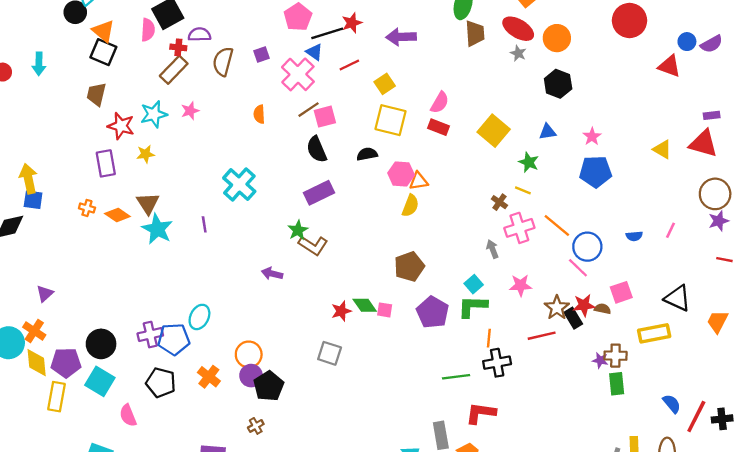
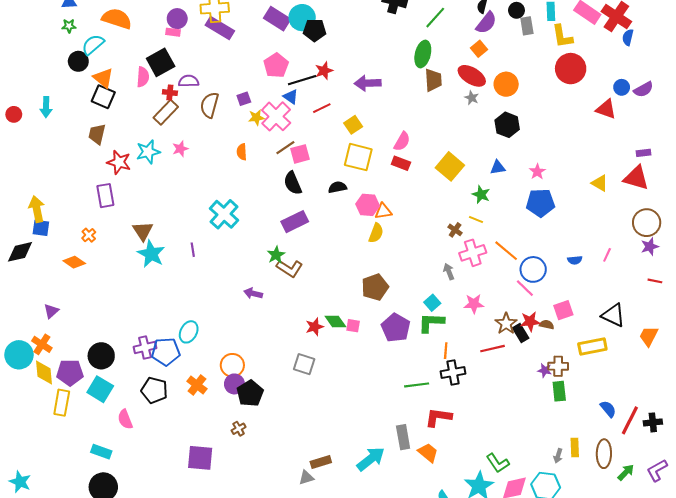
yellow star: (146, 154) -> (256, 117), moved
orange cross: (87, 208) -> (89, 235), turned 32
orange diamond: (117, 215) -> (74, 262), moved

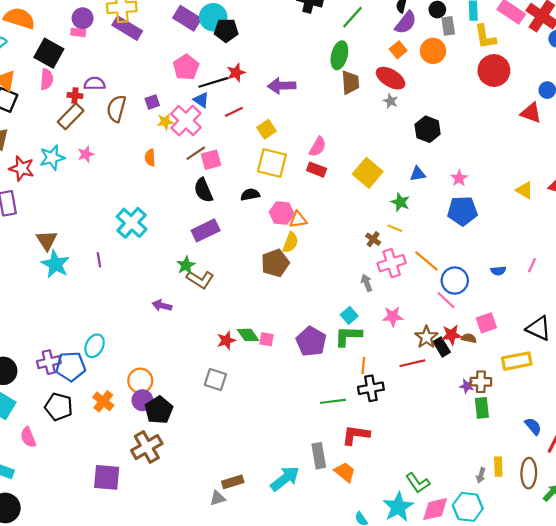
black square: (161, 62) -> (49, 53), moved, turned -32
orange circle: (506, 84) -> (433, 51), moved
brown pentagon: (375, 287) -> (275, 263), moved
brown cross: (239, 429) -> (147, 447), size x2.0

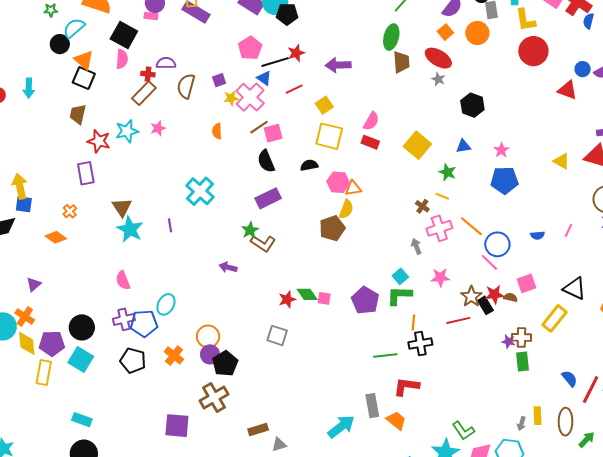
yellow rectangle: (517, 361) -> (555, 318), turned -40
pink semicircle: (28, 437) -> (123, 280), moved
brown rectangle: (233, 482) -> (258, 430), moved

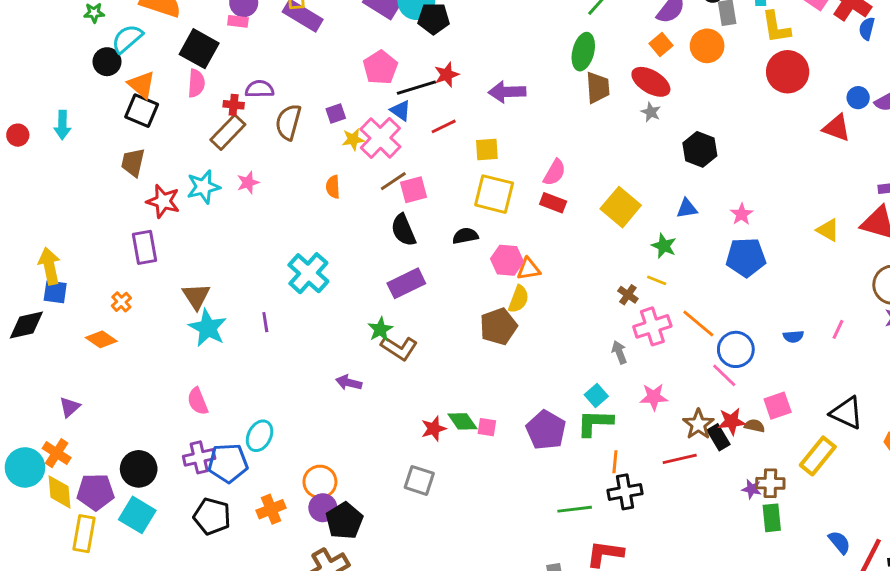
yellow square: (324, 105) -> (487, 149), turned 30
orange cross: (174, 355) -> (271, 509), turned 30

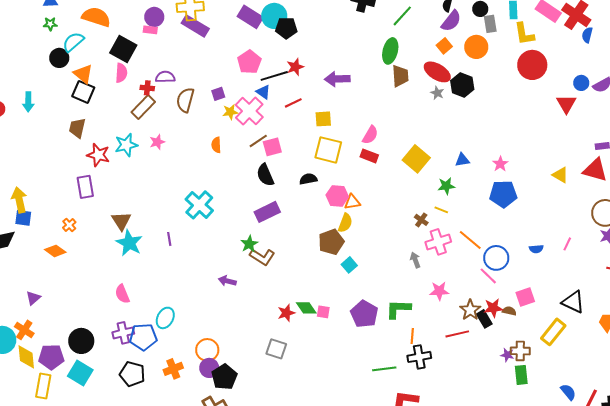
red triangle: (837, 128) -> (566, 104), turned 40
black hexagon: (700, 149) -> (462, 85), moved
green star: (664, 246) -> (446, 186), turned -30
cyan square: (596, 396) -> (349, 265), moved

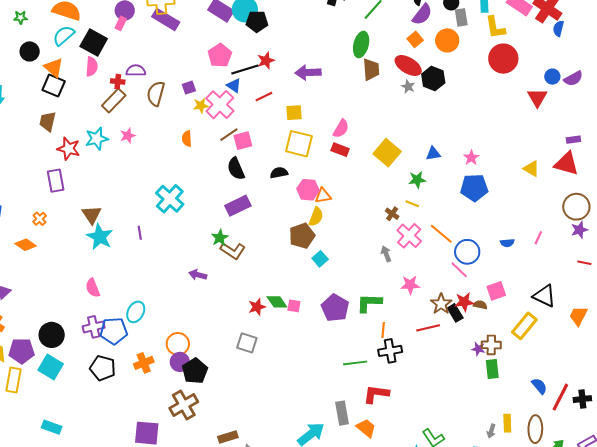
pink rectangle: (150, 30) -> (121, 23), turned -72
cyan semicircle: (73, 42) -> (64, 35), moved
pink cross: (438, 242) -> (409, 236), turned -30

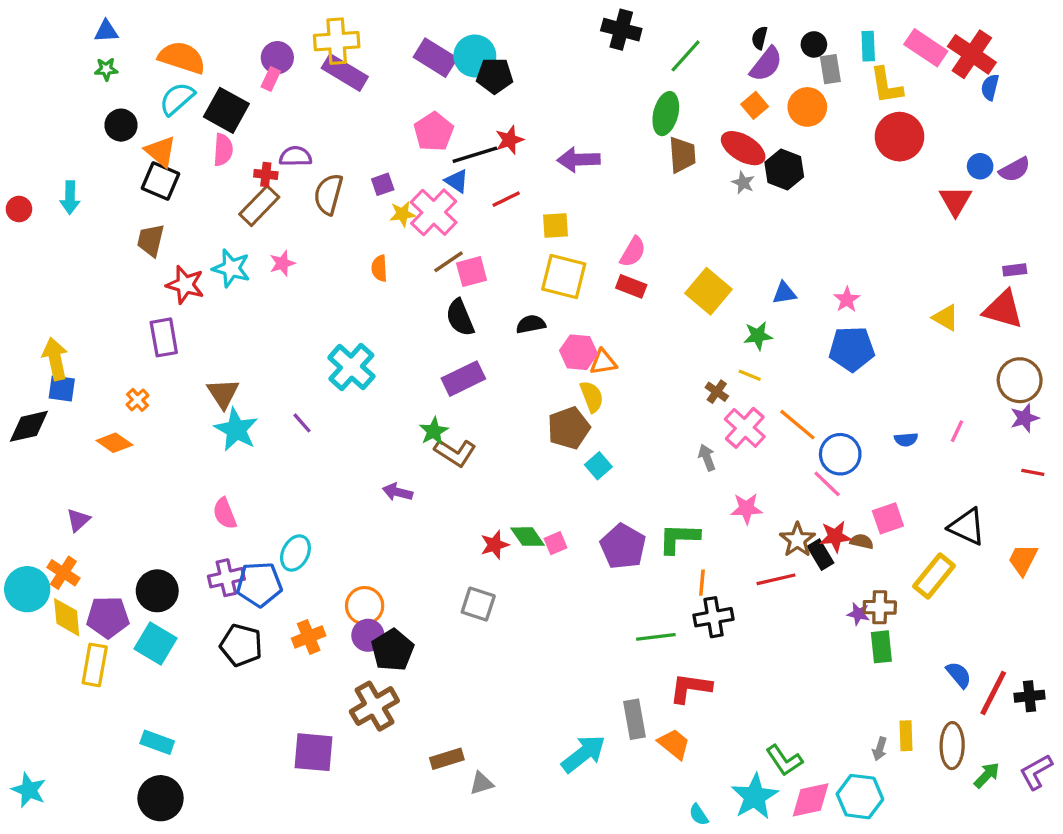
cyan star: (97, 139) -> (231, 268), turned 30
yellow semicircle: (316, 217) -> (592, 397), turned -42
purple line: (140, 233) -> (302, 423), turned -32
pink square: (294, 306) -> (555, 543), turned -32

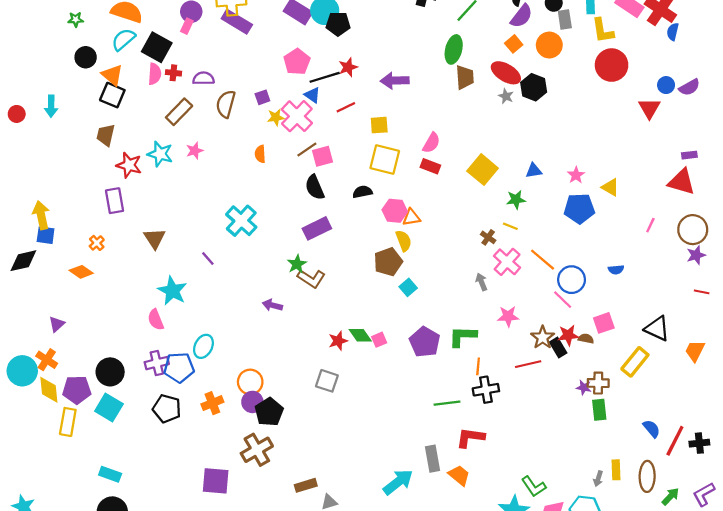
red cross: (266, 174) -> (173, 73), moved
yellow triangle: (946, 318) -> (610, 187), moved
cyan star: (236, 430) -> (172, 291), moved
pink line: (957, 431) -> (650, 225), moved

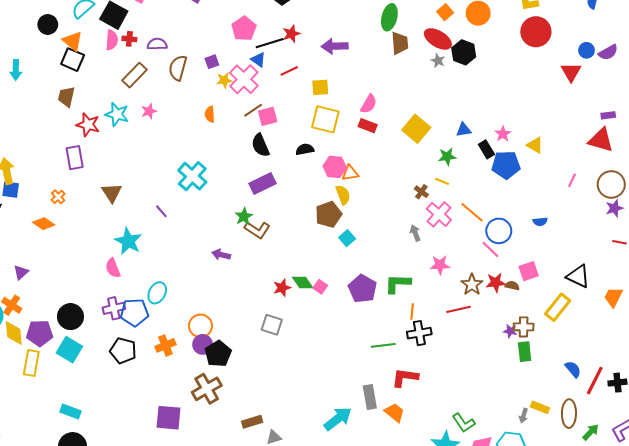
pink square: (379, 340) -> (320, 287), turned -32
black rectangle: (558, 347) -> (486, 149), moved
yellow rectangle: (616, 470) -> (540, 407), turned -66

